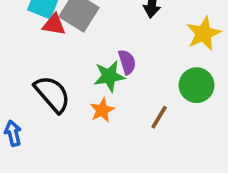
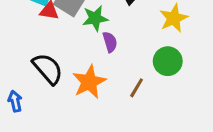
green star: (109, 76) -> (95, 18), moved
orange star: (102, 110) -> (89, 82), size x1.6

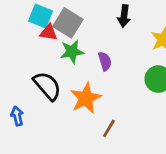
green star: (95, 18) -> (72, 52), moved
brown line: (137, 88) -> (109, 128), moved

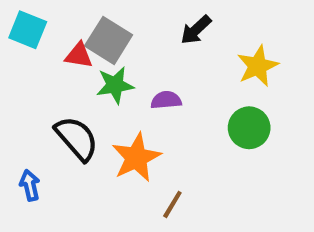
cyan square: (40, 16) -> (28, 30), moved
black arrow: (124, 16) -> (196, 30), turned 40
purple semicircle: (105, 61) -> (166, 100), turned -78

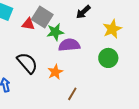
green star: (115, 85) -> (55, 32), moved
purple semicircle: (166, 100) -> (69, 45), size x1.5
orange star: (136, 158) -> (55, 72), size x0.7

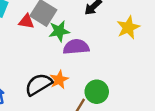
green circle: (108, 58) -> (97, 92), moved
black semicircle: (27, 63) -> (39, 84), moved, turned -80

